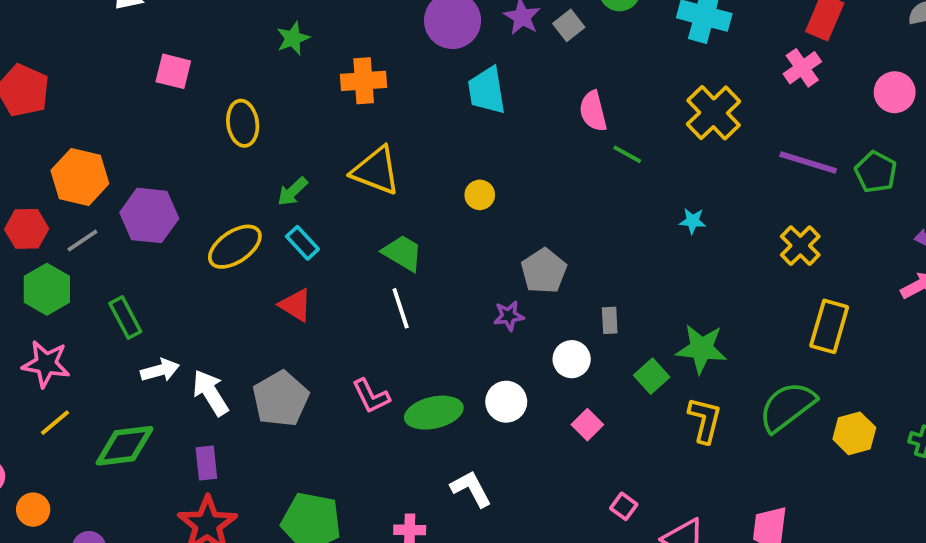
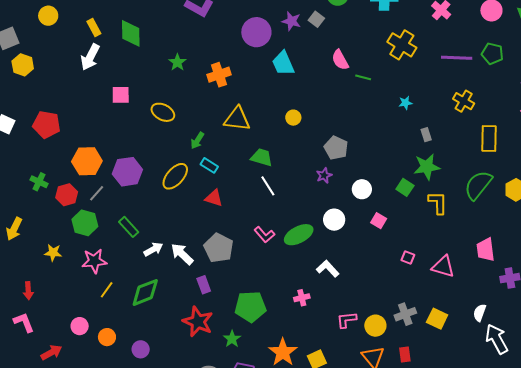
yellow ellipse: (243, 123) -> (163, 112), turned -40
gray rectangle: (610, 320) -> (426, 135), moved
purple rectangle: (206, 463) -> (204, 285), moved

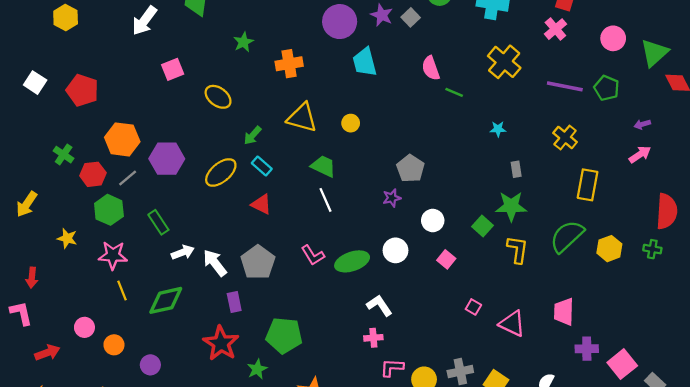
pink square: (121, 95) -> (173, 69), turned -30
yellow circle: (293, 118) -> (351, 123), moved
yellow line: (107, 290) -> (122, 291), turned -66
pink cross: (302, 298) -> (373, 338), moved

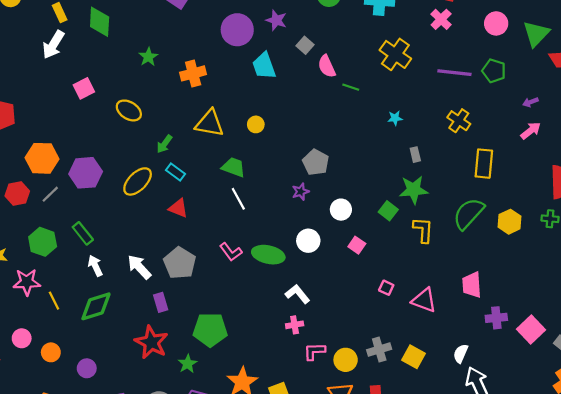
gray square: (411, 17) -> (305, 45), moved
green hexagon: (109, 210) -> (43, 242), moved
white arrow: (183, 252) -> (95, 266), moved, turned -90
pink star: (113, 255) -> (27, 282), moved
green ellipse: (352, 261) -> (268, 255), turned 36

